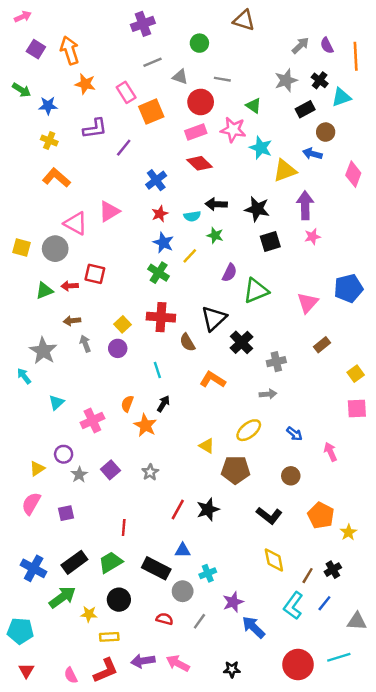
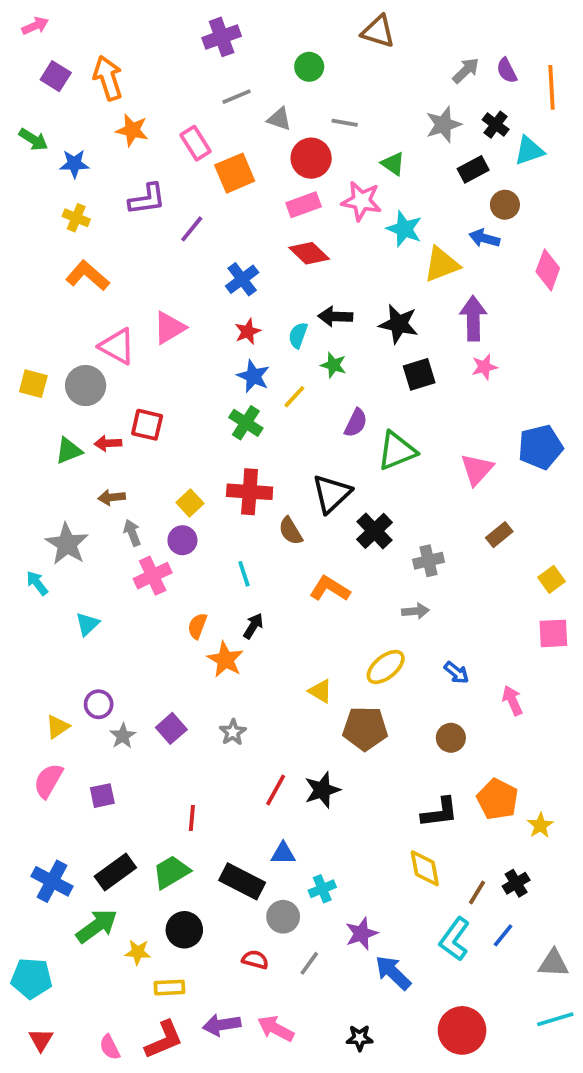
cyan semicircle: (192, 216) -> (298, 335), turned 119
pink cross: (92, 421) -> (153, 576), moved
black L-shape: (269, 515) -> (440, 812), moved, turned -45
cyan line: (339, 657) -> (555, 1019), moved

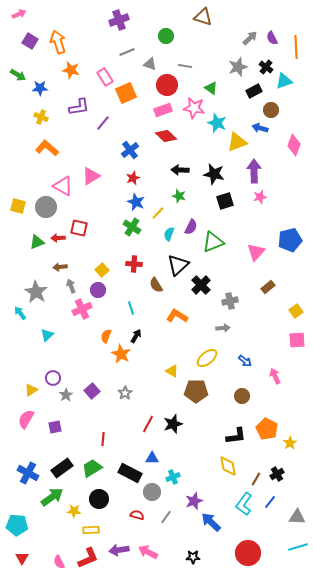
cyan semicircle: (298, 335) -> (169, 234), moved
red cross: (250, 492) -> (134, 264), size x0.7

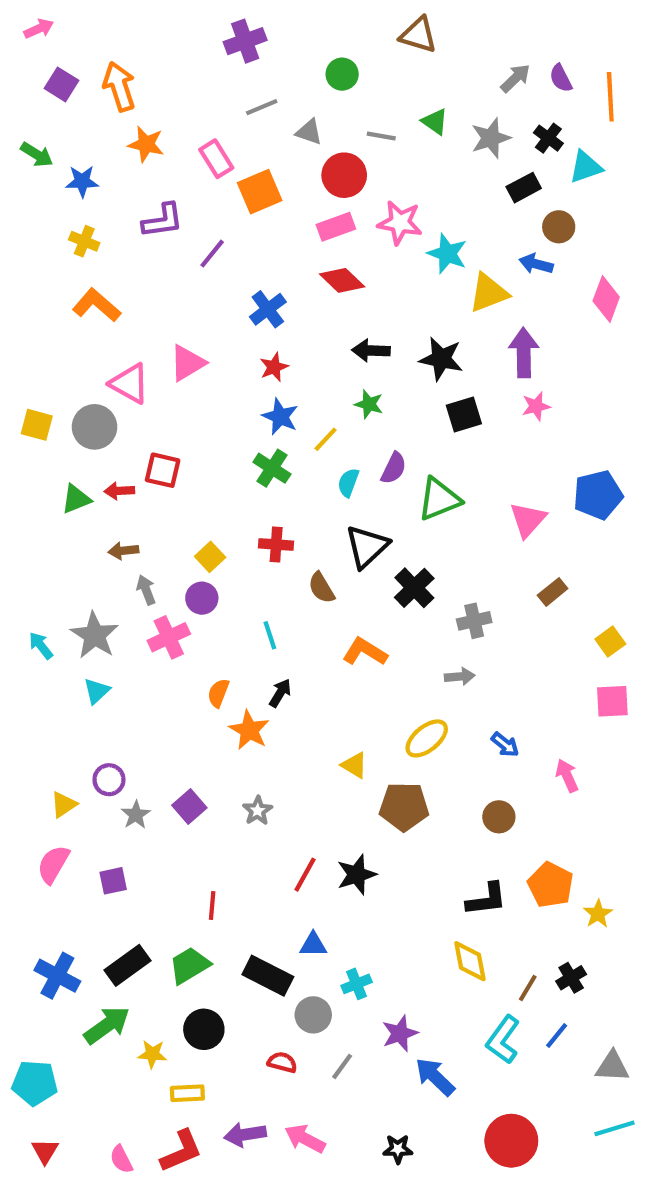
green triangle: (211, 88) -> (435, 122), moved
gray star: (36, 292) -> (95, 635), moved

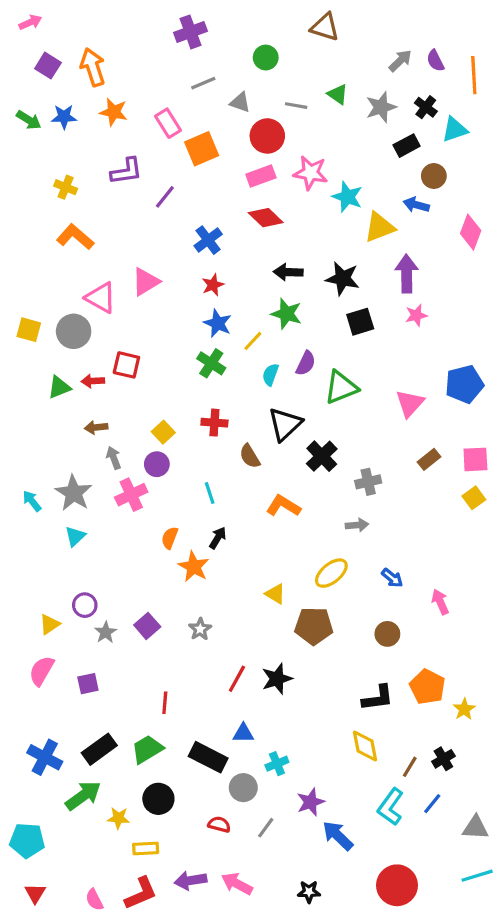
blue star: (82, 181) -> (64, 117), moved
green star: (369, 404) -> (287, 314), size x1.4
pink square: (612, 701) -> (475, 459), moved

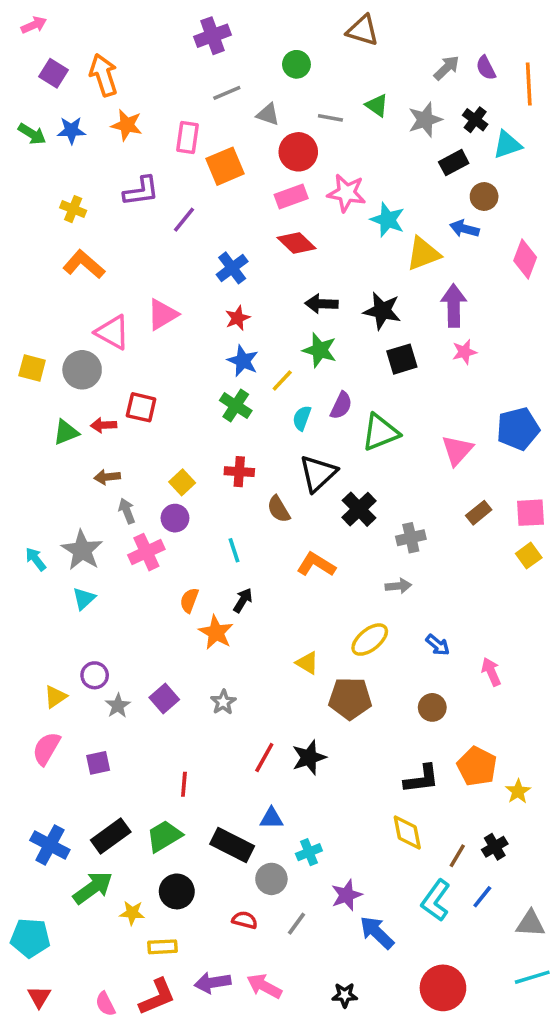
pink rectangle: (168, 123) -> (187, 138), turned 40

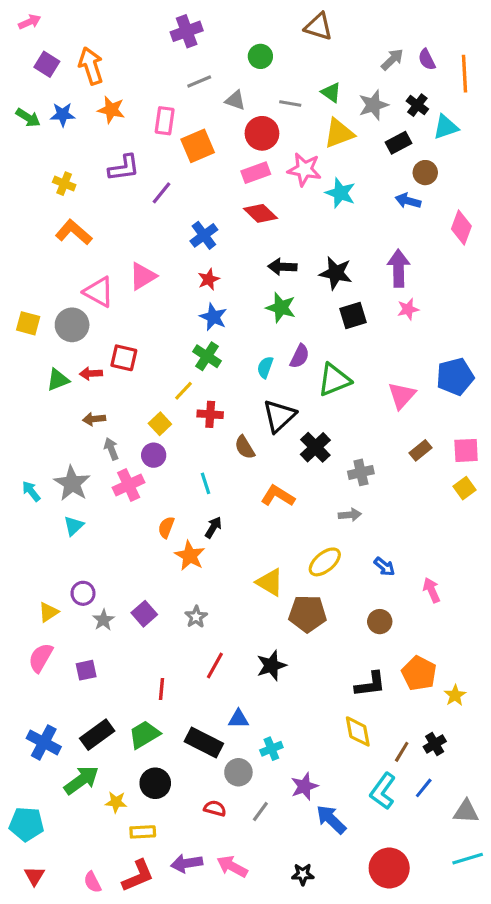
yellow triangle: (423, 254) -> (339, 133), moved
yellow line: (282, 381) -> (183, 391), moved
yellow triangle: (307, 663) -> (270, 582), size x1.4
red line: (264, 757) -> (215, 666), moved

